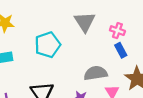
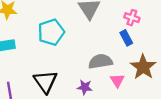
pink cross: (117, 31) -> (132, 18), moved

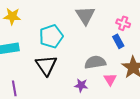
black triangle: (45, 82) -> (46, 65), moved

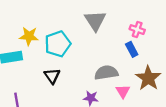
yellow star: (12, 16) -> (29, 36), moved
black triangle: (46, 65) -> (52, 76), size x0.7

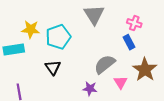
gray semicircle: (106, 73) -> (105, 64), turned -30

